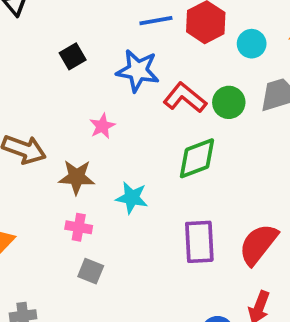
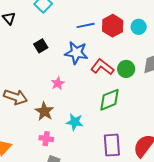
cyan circle: (252, 44) -> (139, 27), moved
brown star: (77, 177) -> (44, 111), turned 30

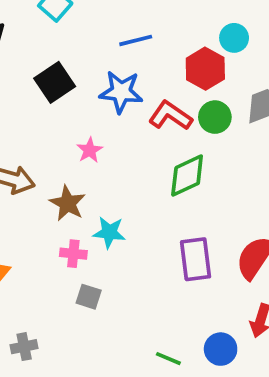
red hexagon: (113, 26) -> (205, 69), moved
black square: (41, 46) -> (55, 82), size x1.5
cyan star: (75, 122) -> (109, 232), moved

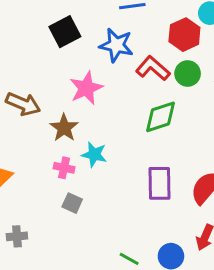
pink star: (90, 150) -> (86, 88), size x1.6

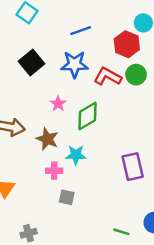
pink star: (86, 88) -> (58, 104), size x0.6
green diamond: (160, 117) -> (88, 116), moved

